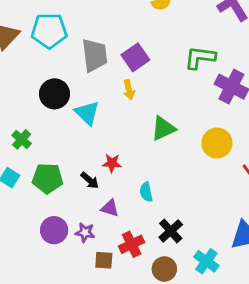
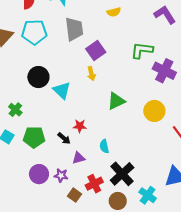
gray trapezoid: (95, 55) -> (74, 29), moved
purple triangle: (110, 208) -> (79, 158), turned -32
black cross: (171, 231) -> (122, 174), size x1.4
brown square: (104, 260) -> (75, 195), turned 32

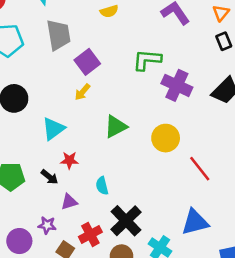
yellow arrow: (91, 74) -> (82, 92), turned 56
cyan triangle: (62, 90) -> (53, 129), moved, turned 42
purple circle: (39, 174) -> (19, 241), moved

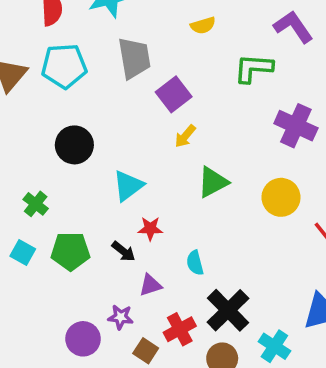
green L-shape: (147, 60) -> (253, 68), moved
yellow arrow: (82, 92) -> (185, 136), moved

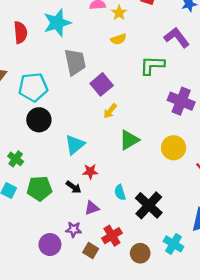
cyan pentagon: (64, 66) -> (33, 87), moved
black cross: (228, 310) -> (149, 205), moved

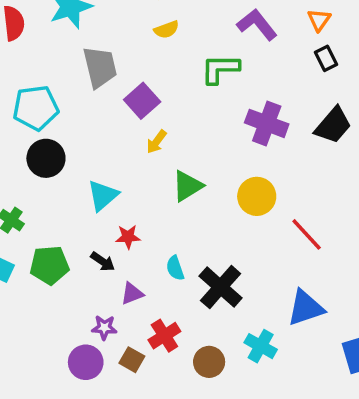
purple circle: (50, 245) -> (86, 362), moved

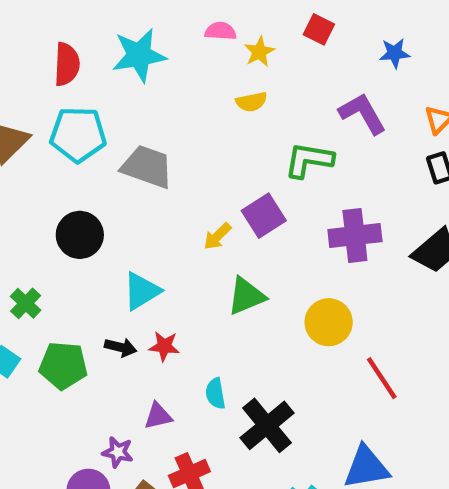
gray trapezoid: (100, 67) -> (147, 167), moved, turned -66
purple square: (142, 101) -> (264, 216), moved
cyan pentagon: (36, 108) -> (78, 134), moved
purple cross: (267, 123) -> (355, 236), turned -36
black arrow: (103, 262) -> (121, 347), moved, turned -30

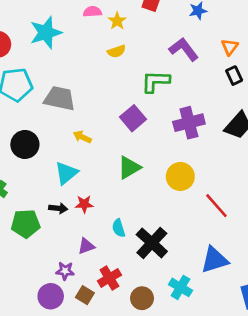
yellow arrow: (217, 236) -> (82, 137), moved, turned 78

